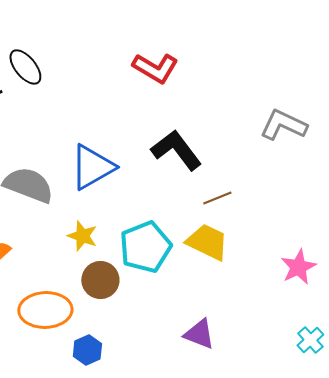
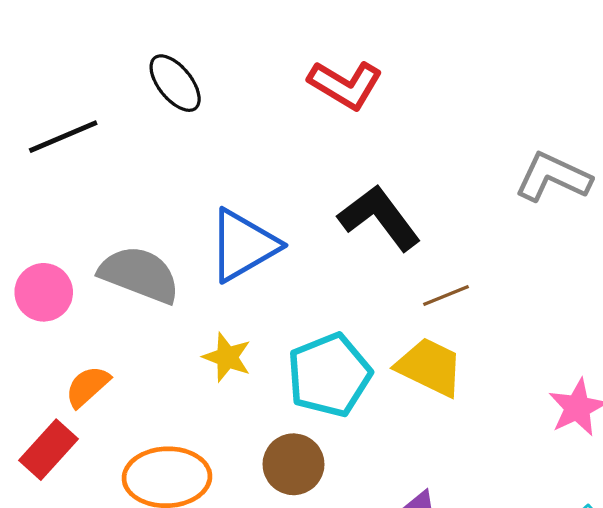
black ellipse: (25, 67) -> (175, 83), moved
brown circle: (100, 280) -> (294, 464), moved

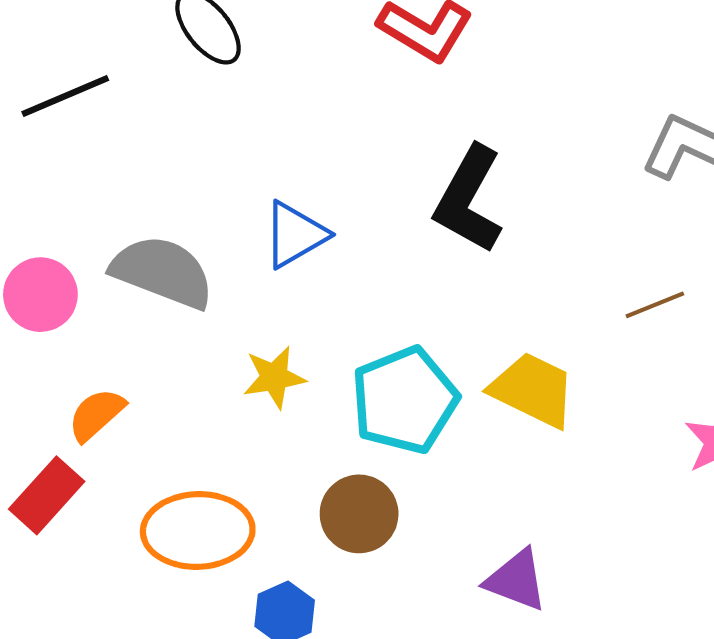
black L-shape: (379, 218) -> (469, 199), turned -114
blue triangle: (243, 245) -> (295, 235), size x0.7
brown line: (446, 296) -> (655, 305), moved
yellow star: (227, 357) -> (274, 377), turned -30

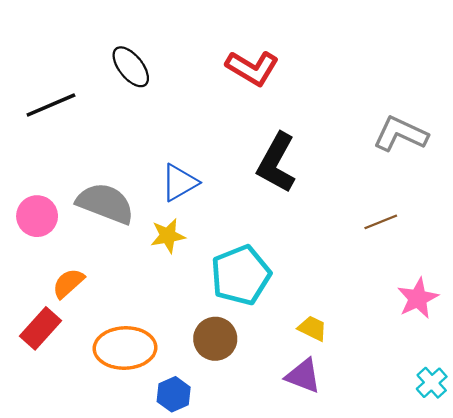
yellow star: (274, 377) -> (168, 236), moved
yellow trapezoid: (533, 390) -> (312, 328), moved, size x0.6

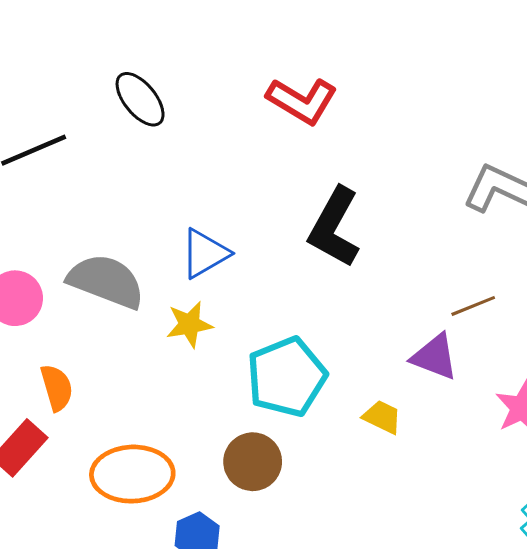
orange semicircle: (68, 283) -> (57, 388), turned 116
yellow trapezoid: (312, 328) -> (382, 417), moved
purple triangle: (303, 376) -> (435, 357), moved

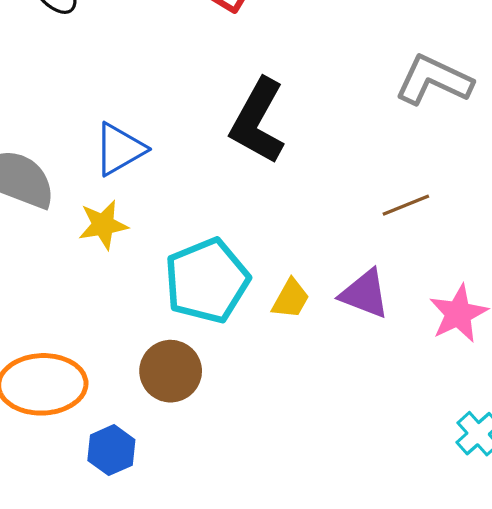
purple triangle: (435, 357) -> (365, 294), moved
yellow trapezoid: (382, 417) -> (291, 299), moved, turned 93

